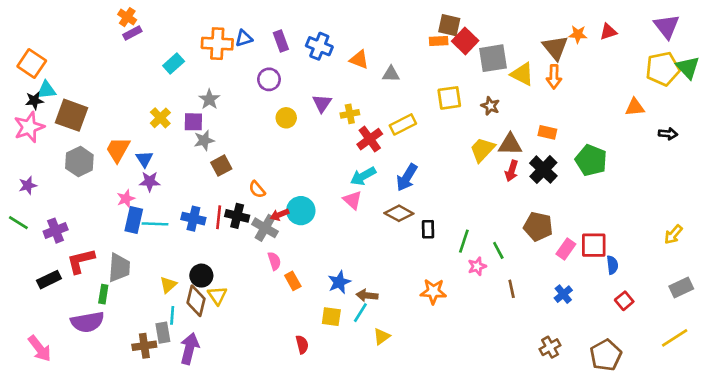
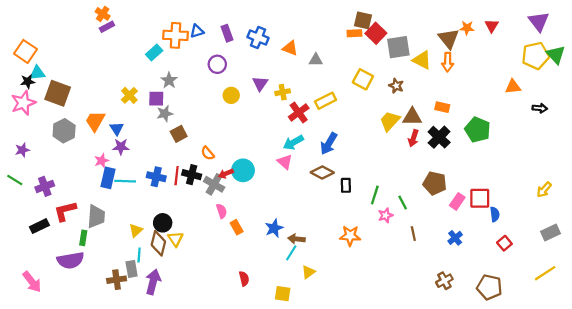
red triangle: (608, 32) -> (492, 26), turned -40
cyan rectangle: (174, 63) -> (154, 53), moved
yellow square: (449, 98) -> (363, 79), turned 36
yellow square: (331, 317) -> (283, 294), moved
brown pentagon: (606, 355) -> (489, 287), turned -30

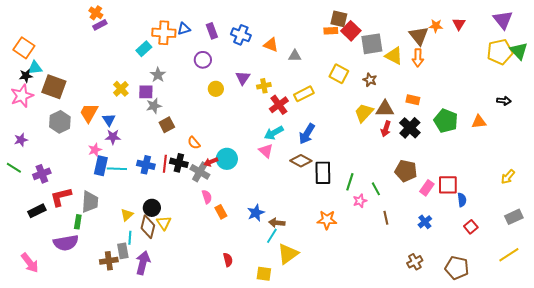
orange triangle: (513, 87) -> (479, 122), moved
black rectangle: (346, 185) -> (323, 173), size x1.6
yellow triangle: (308, 272) -> (288, 254), size x1.6

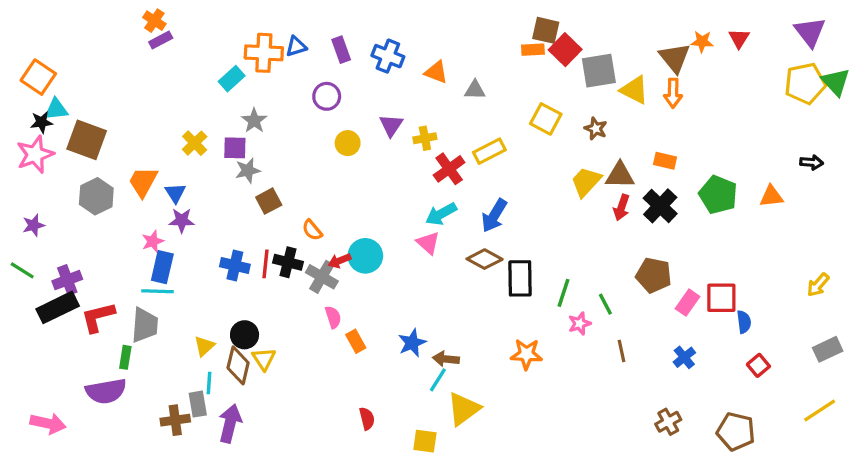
cyan line: (117, 169) -> (158, 291), moved
black rectangle: (37, 211) -> (58, 307), moved, size x1.4
pink arrow: (30, 263) -> (48, 423), turned -40

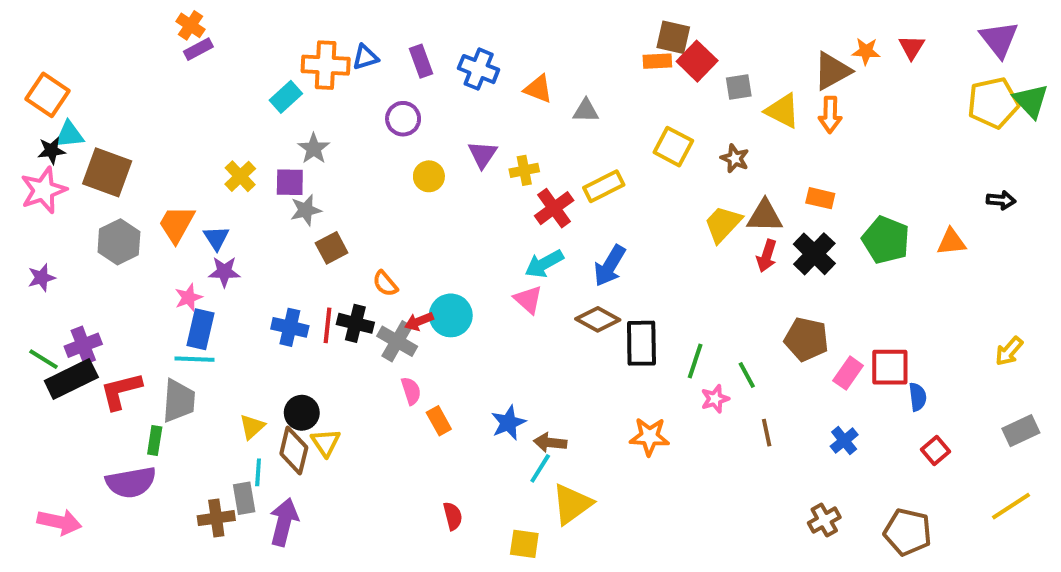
brown triangle: (675, 58) -> (832, 71), turned 40
gray square: (599, 71) -> (739, 87), size x0.6
green line: (22, 270) -> (43, 359), moved

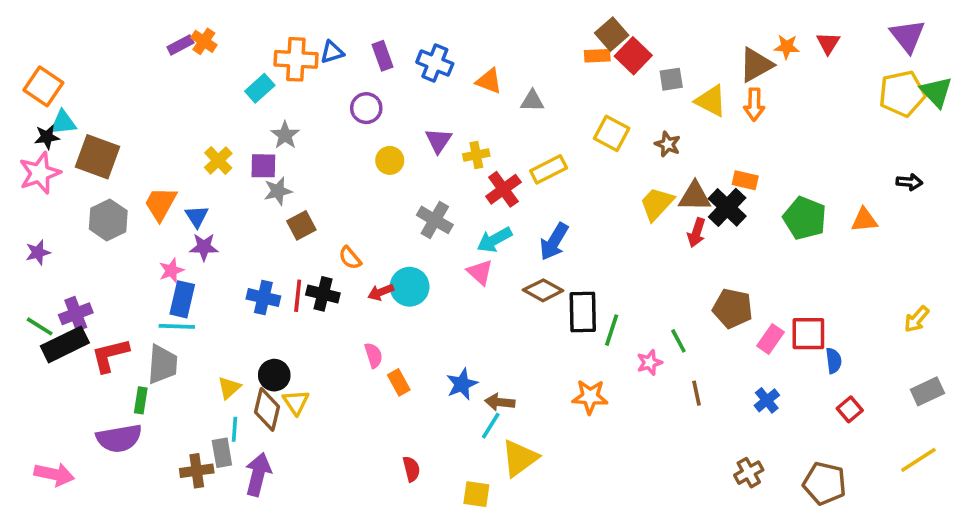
orange cross: (190, 25) -> (204, 41), moved
brown square: (673, 37) -> (612, 34), turned 36
black cross: (814, 254) -> (727, 207), moved
gray cross: (397, 341) -> (435, 220), moved
green line: (695, 361) -> (612, 330), moved

